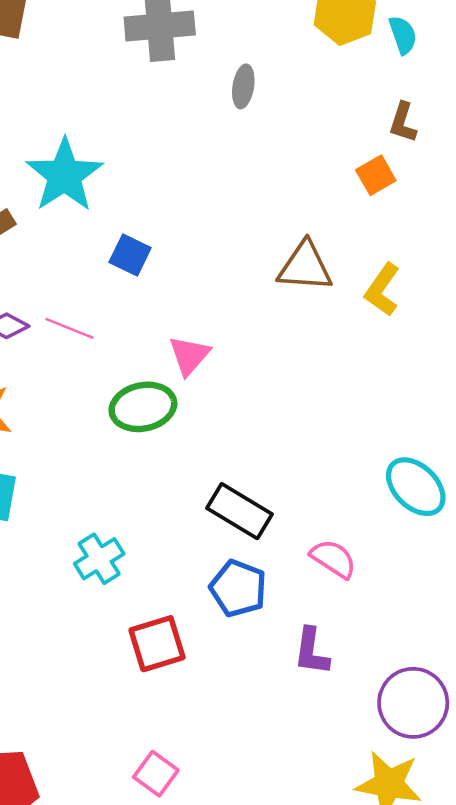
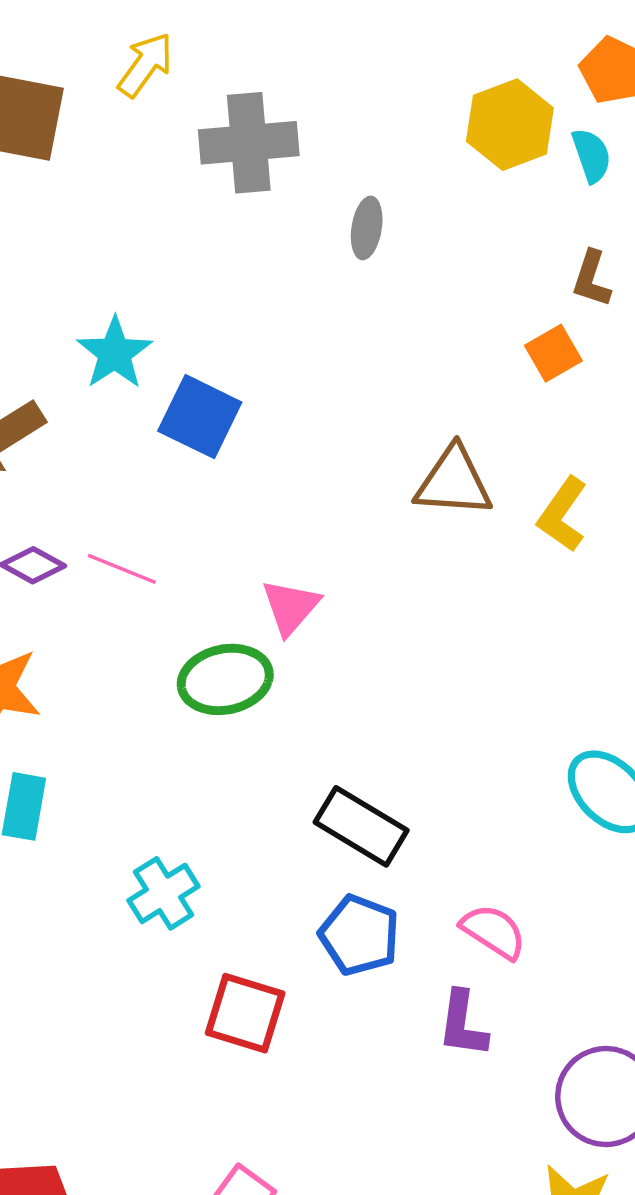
cyan star: (64, 175) -> (115, 353), size x0.7
blue square: (130, 255) -> (200, 417), moved, size x1.4
pink semicircle: (333, 559) -> (494, 931), moved
red square: (157, 644) -> (245, 1013), turned 34

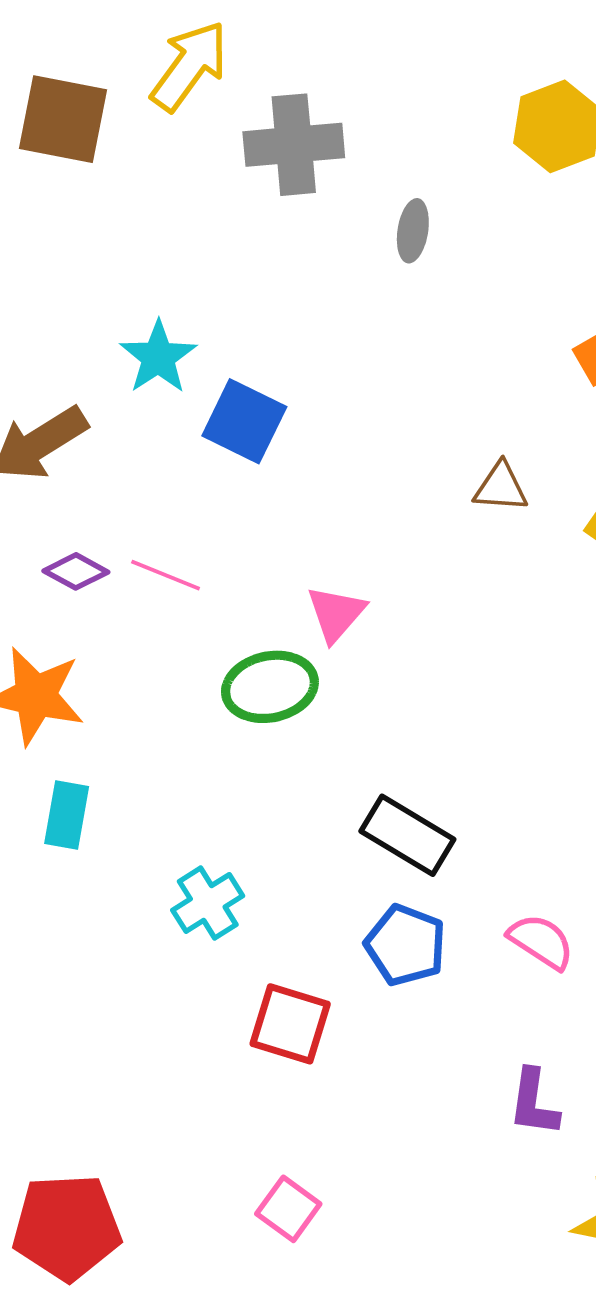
yellow arrow: (145, 65) -> (189, 66), size x1.4
brown triangle: (454, 482) -> (501, 487), size x0.7
purple L-shape: (463, 1024) -> (534, 1103), moved

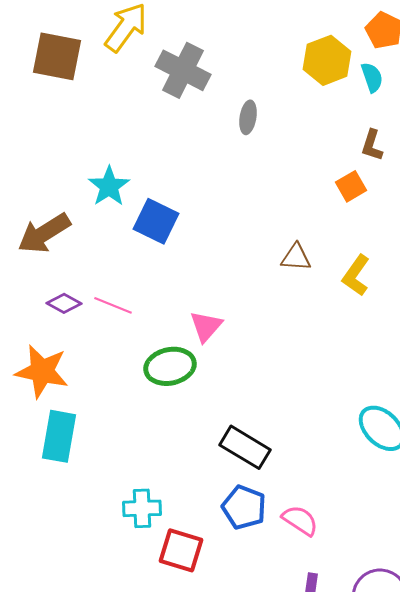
gray cross: (294, 145) -> (183, 70), turned 32
cyan rectangle: (67, 815) -> (59, 436), size x1.4
cyan cross: (208, 903) -> (142, 508), moved, turned 30
pink semicircle: (541, 941) -> (300, 520), moved

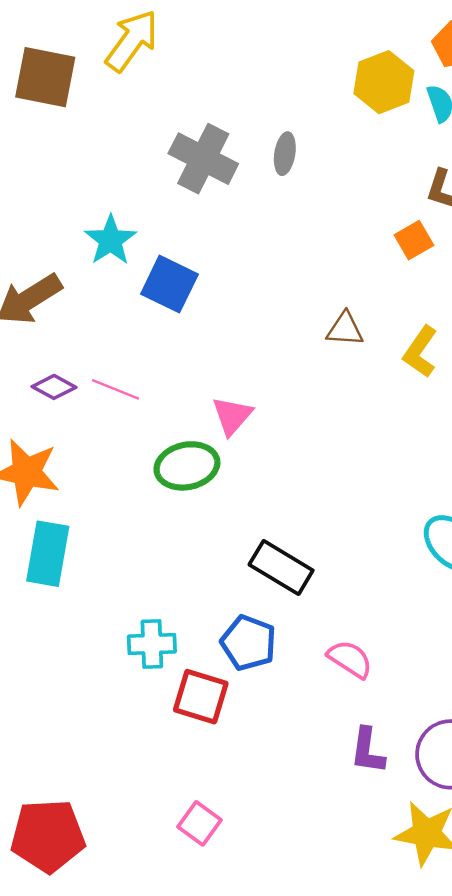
gray cross: (183, 70) -> (203, 159), moved
blue pentagon: (244, 507) -> (248, 643), moved

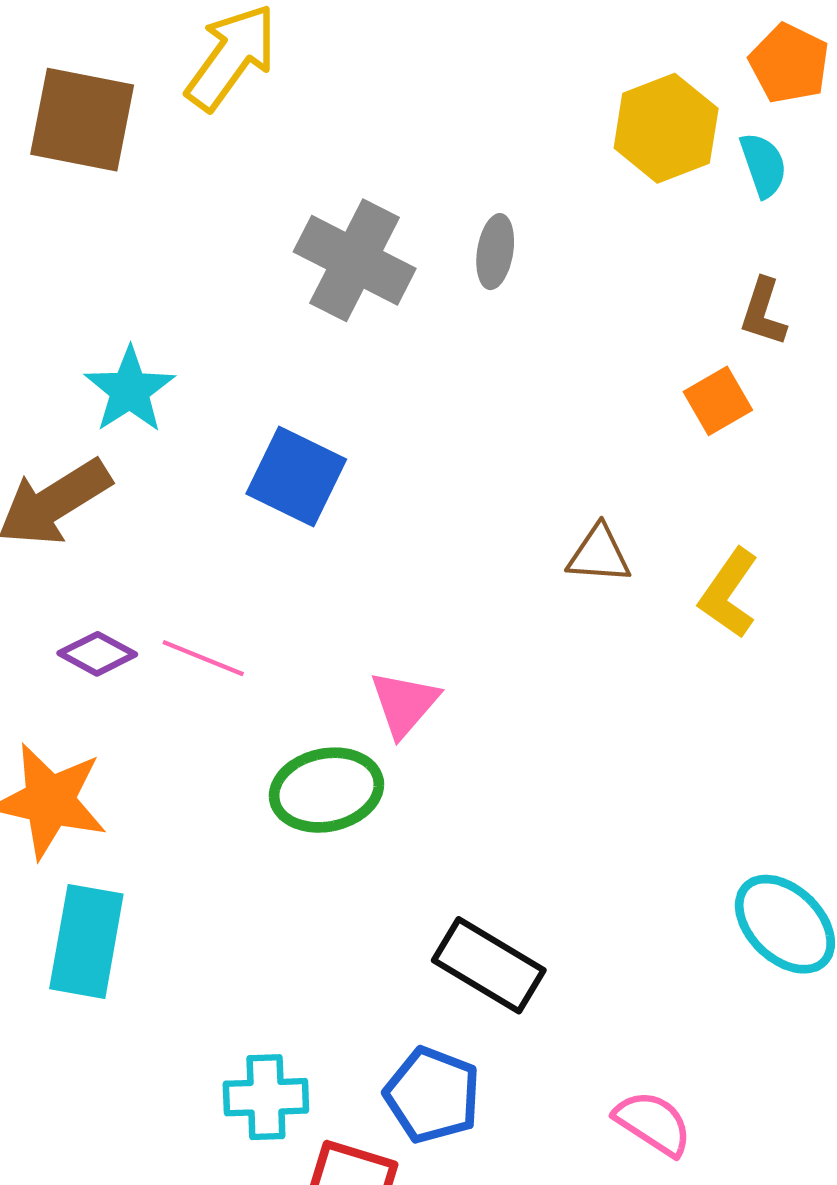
cyan star: (110, 240) -> (130, 390), moved
pink semicircle: (350, 659) -> (653, 1123), moved

